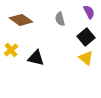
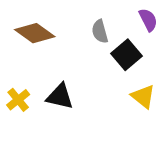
black square: (86, 37) -> (127, 55), moved
yellow cross: (11, 50) -> (18, 100), moved

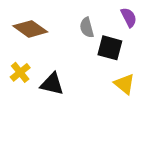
black square: (127, 55) -> (110, 48), turned -35
yellow cross: (18, 100) -> (20, 72), moved

